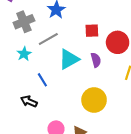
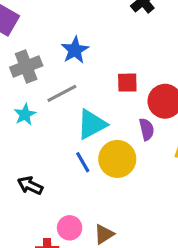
purple semicircle: (96, 60) -> (147, 129), moved
blue line: (42, 80) -> (83, 162), moved
yellow circle: (94, 100) -> (117, 159), moved

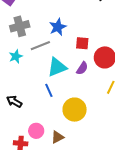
blue star: (75, 50) -> (58, 27), moved
purple semicircle: (147, 129) -> (82, 68), moved, turned 40
yellow circle: (117, 159) -> (75, 110), moved

